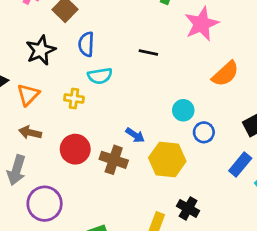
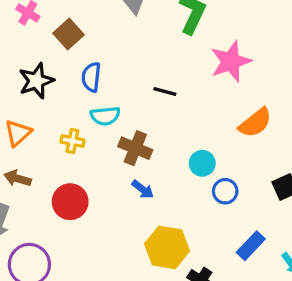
brown cross: (114, 160) -> (135, 148), moved
yellow hexagon: (167, 160) -> (167, 247), moved
blue rectangle: (240, 165) -> (251, 246), moved

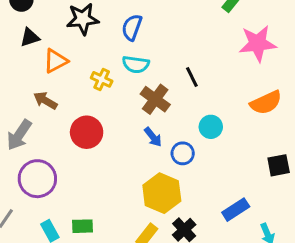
black line: (165, 92) -> (192, 77), moved, turned 35
blue circle: (225, 191) -> (183, 153), moved

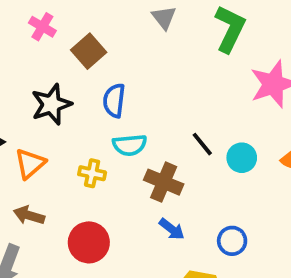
cyan circle: (211, 127) -> (242, 158), moved
blue circle: (183, 153) -> (232, 241), moved

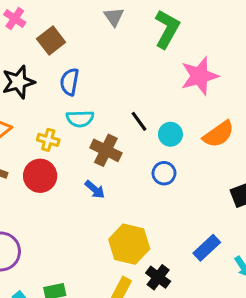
blue arrow: (172, 229) -> (95, 189), moved
blue circle: (232, 241) -> (164, 173), moved
red circle: (89, 242) -> (40, 176), moved

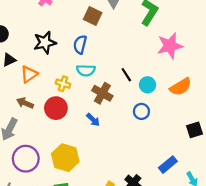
brown square: (51, 41) -> (93, 16), moved, turned -30
yellow hexagon: (129, 244) -> (65, 158), moved

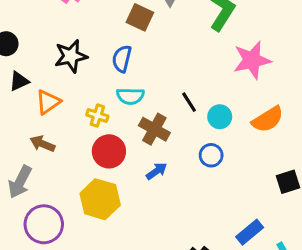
red circle: (56, 108) -> (109, 151), moved
blue arrow: (93, 120) -> (157, 171), moved, turned -80
yellow hexagon: (65, 158) -> (100, 199), moved

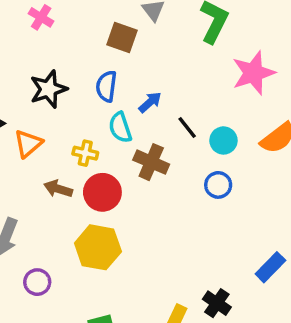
cyan semicircle: (130, 96) -> (120, 127), turned 76
brown arrow: (42, 144) -> (58, 189), moved
blue arrow: (157, 171) -> (150, 102), moved
purple circle: (44, 224) -> (37, 282), size x0.6

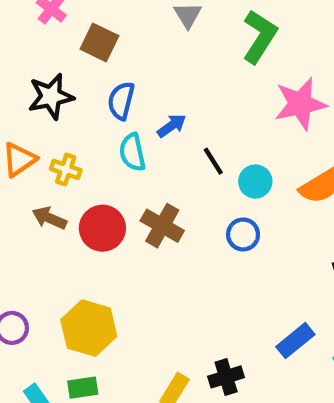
brown square: (122, 37) -> (99, 42), moved
yellow cross: (85, 153) -> (66, 169), moved
brown cross: (151, 162) -> (162, 226), moved
yellow hexagon: (98, 247) -> (89, 328), moved
black cross: (217, 303) -> (226, 377), turned 32

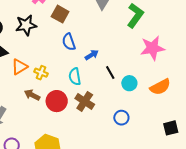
black star: (51, 96) -> (26, 25), moved
blue semicircle: (121, 101) -> (69, 42), turned -36
cyan semicircle: (132, 152) -> (75, 77), moved
blue circle: (243, 234) -> (121, 118), moved

